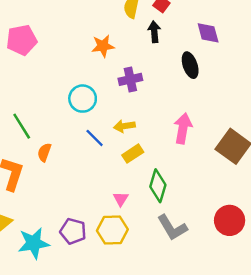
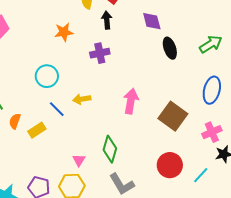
black ellipse: (190, 65) -> (170, 48), moved
purple cross: (130, 79) -> (100, 53), moved
yellow rectangle: (133, 154) -> (37, 130), moved
red circle: (230, 220) -> (170, 165), moved

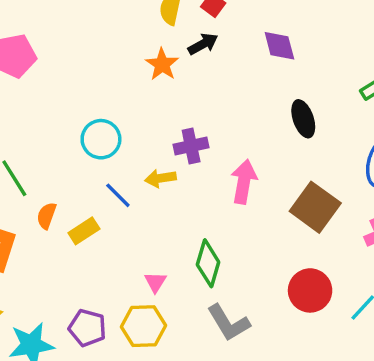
black arrow: (107, 20) -> (203, 44), turned 66
orange star: (64, 32) -> (162, 64), moved, turned -30
black ellipse: (170, 48) -> (303, 119), moved
purple cross: (100, 53) -> (191, 146), moved

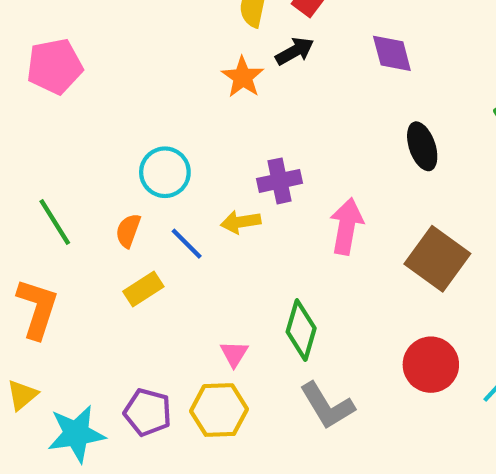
orange semicircle: (47, 216) -> (128, 231), moved

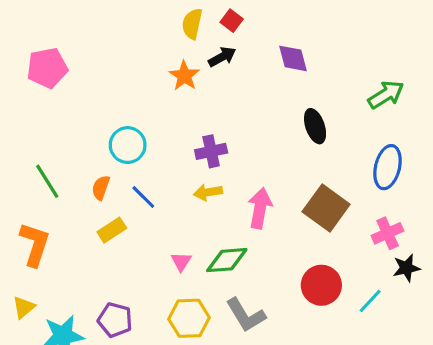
yellow arrow: (241, 222) -> (208, 192), moved
pink arrow: (347, 226) -> (260, 208), moved
green diamond: (301, 330) -> (227, 260), turned 69
pink triangle: (234, 354) -> (181, 262), moved
yellow hexagon: (219, 410) -> (189, 318), moved

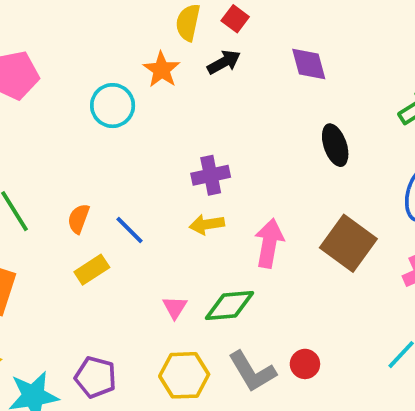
orange star: (184, 76) -> (162, 70), moved
cyan circle: (128, 145) -> (113, 106), moved
red circle: (321, 285) -> (305, 364), moved, size x0.6

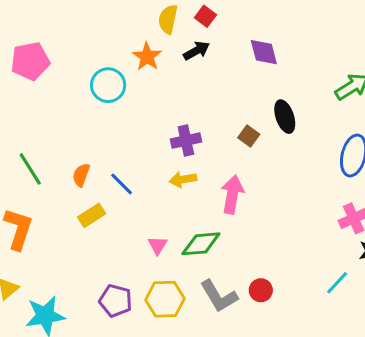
brown square: (348, 243) -> (249, 136), moved, size x0.5
purple pentagon: (96, 377) -> (116, 301), moved

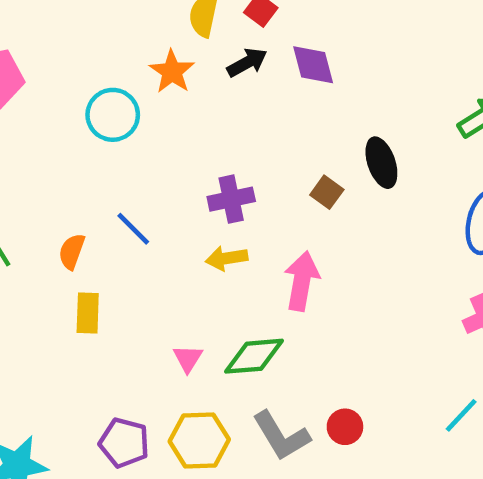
purple diamond: (264, 52) -> (313, 65), moved
blue line: (122, 184) -> (133, 229), moved
yellow rectangle: (92, 215) -> (88, 313), turned -55

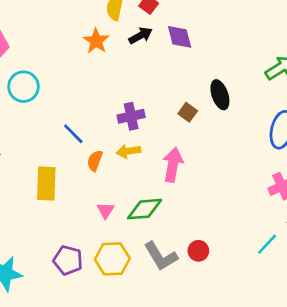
cyan circle: (113, 115) -> (23, 87), moved
orange semicircle: (72, 251) -> (95, 161), moved
yellow rectangle: (88, 313) -> (46, 184), size x1.4

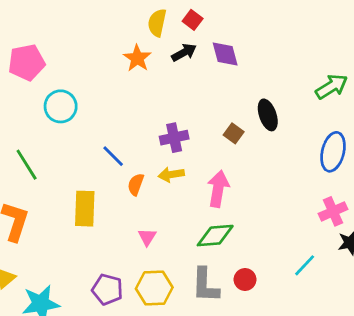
green diamond: (145, 209) -> (215, 236), moved
cyan line: (267, 244) -> (305, 265), moved
gray L-shape: (161, 256) -> (205, 285), turned 33

